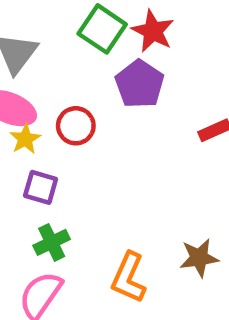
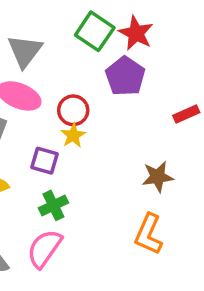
yellow star: (25, 139) -> (73, 135), moved
brown star: (199, 258) -> (158, 177), moved
orange L-shape: (129, 278) -> (149, 234), moved

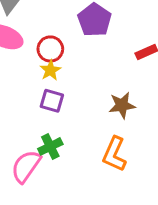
purple square: (44, 161) -> (52, 101), moved
green cross: (53, 205) -> (50, 146), moved

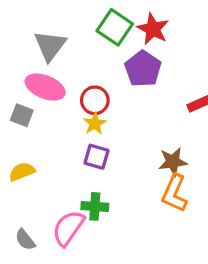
green cross: (50, 146) -> (95, 206), turned 30
orange L-shape: (114, 154) -> (174, 193), moved

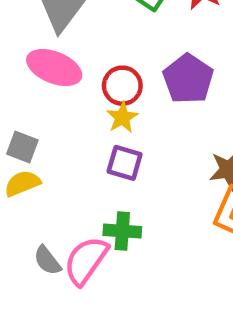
purple pentagon: (143, 69) -> (188, 79), moved
gray square: (22, 115) -> (22, 147), moved
gray semicircle: (25, 240) -> (47, 261), moved

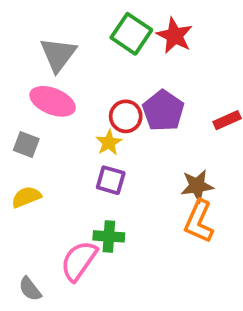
red circle: (122, 86) -> (126, 116), moved
gray square: (22, 147) -> (26, 144), moved
gray semicircle: (47, 261) -> (30, 289), moved

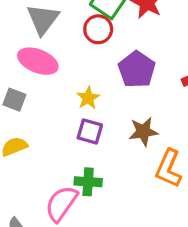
red circle: (126, 116) -> (98, 29), moved
brown star: (197, 186) -> (143, 131), moved

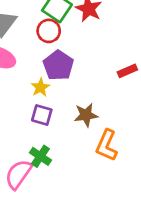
purple pentagon: (137, 69) -> (58, 65), moved
green cross: (88, 182) -> (40, 156), turned 30

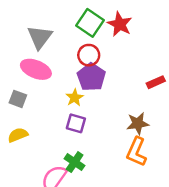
red circle: (49, 31) -> (89, 55), moved
brown star: (86, 115) -> (138, 123), moved

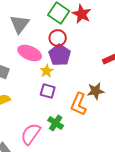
pink ellipse: (36, 69) -> (30, 53), moved
orange L-shape: (136, 152) -> (79, 104), moved
green cross: (75, 162) -> (56, 123), moved

